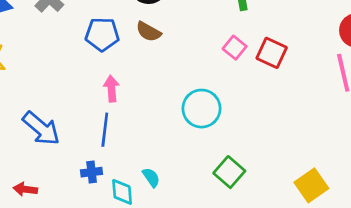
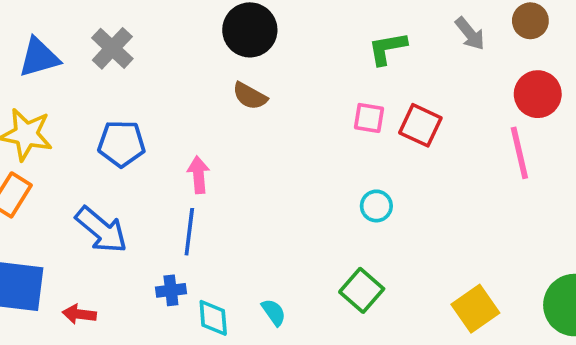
blue pentagon: (102, 34) -> (121, 144), moved
pink square: (235, 48) -> (369, 118), turned -30
cyan circle: (201, 109) -> (376, 206), moved, size x0.6
cyan semicircle: (151, 177) -> (274, 312), moved

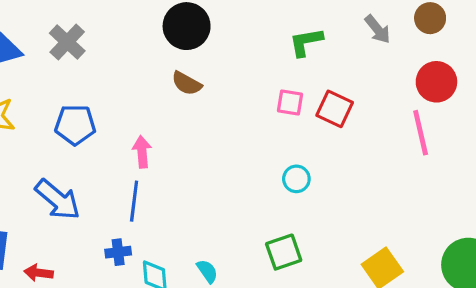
green square: (362, 290) -> (284, 252), turned 30

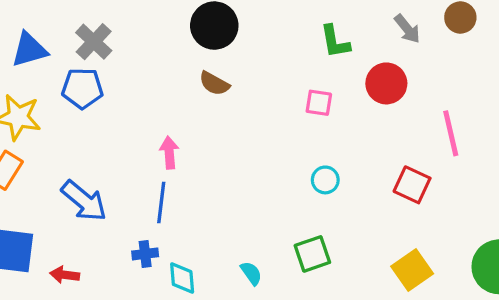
green L-shape: (306, 42) -> (335, 42), turned -90
red circle: (436, 82) -> (386, 83), moved
red square: (335, 109) -> (412, 185), moved
blue pentagon: (75, 125) -> (82, 88), moved
cyan semicircle: (207, 271) -> (251, 273), moved

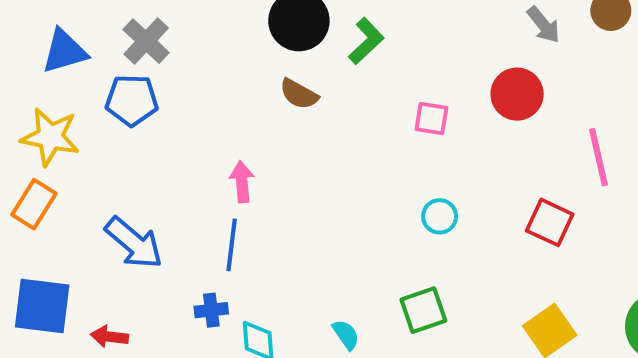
green L-shape: (335, 42) -> (366, 41), moved, turned -123

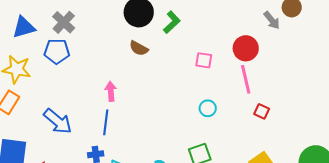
gray arrow: (544, 25) -> (272, 20), moved
pink line: (599, 157) -> (246, 79), moved
red square: (550, 222) -> (262, 111), size x0.7

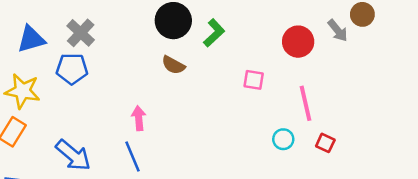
red circle: (246, 48) -> (298, 42), moved
cyan circle: (208, 108) -> (283, 139), moved
blue line: (106, 122) -> (132, 157), turned -30

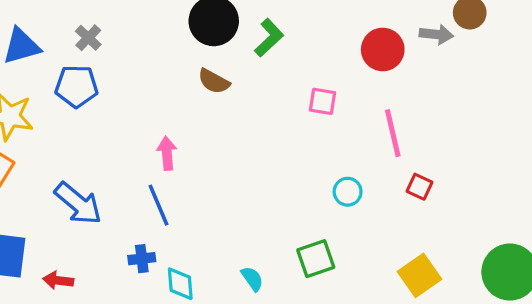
gray arrow: (338, 30) -> (436, 34), turned -45
gray cross: (81, 33) -> (88, 38), size x0.7
cyan circle: (283, 139) -> (348, 192), moved

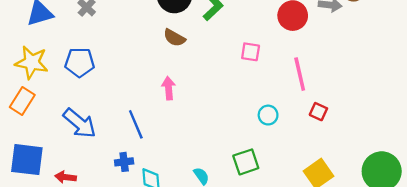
blue pentagon: (77, 86) -> (80, 62), moved
pink arrow: (167, 153) -> (169, 88), moved

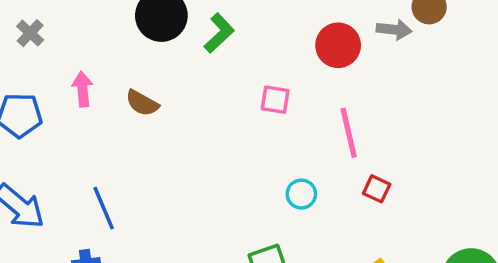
brown semicircle: (174, 38) -> (142, 103), moved
pink arrow: (169, 88) -> (83, 89), moved

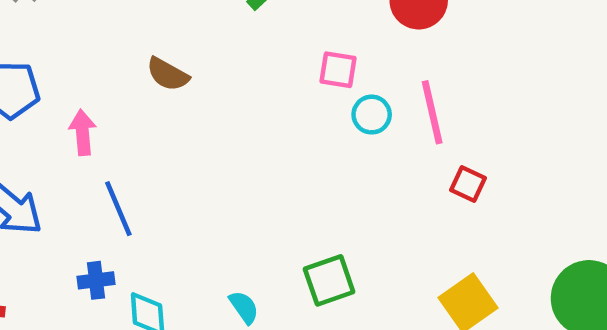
pink arrow: (83, 89) -> (83, 132), moved
cyan circle: (301, 194) -> (372, 115), moved

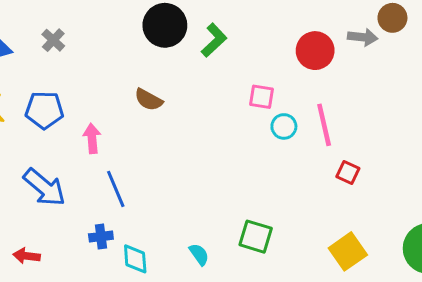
green square: (329, 280) -> (256, 237), turned 36

